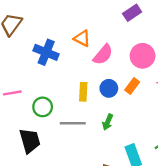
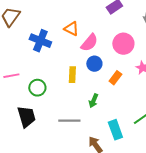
orange rectangle: (132, 86) -> (115, 78), moved
blue circle: (109, 88) -> (94, 64), moved
gray line: (73, 123) -> (69, 121), moved

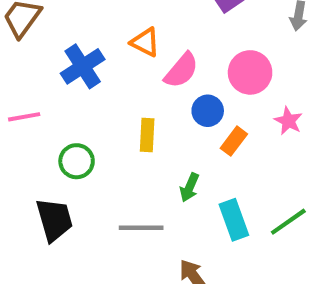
blue cross: (40, 41) -> (83, 66), turned 35
blue circle: (94, 64) -> (208, 111), moved
pink line: (11, 76) -> (24, 117), moved
cyan rectangle: (115, 130) -> (234, 220), moved

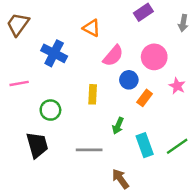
orange triangle: (145, 42) -> (91, 28), moved
blue cross: (83, 66) -> (54, 53), turned -30

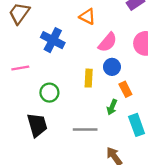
blue circle: (129, 80) -> (112, 67), moved
orange rectangle: (145, 98) -> (125, 89), moved, turned -64

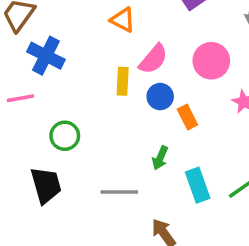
blue cross: (53, 40) -> (46, 56), moved
yellow rectangle: (89, 78) -> (123, 81), moved
orange rectangle: (125, 89) -> (187, 117), moved

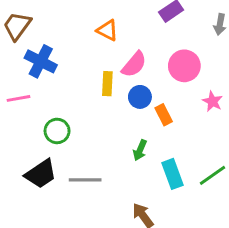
black trapezoid: (46, 185) -> (41, 174), turned 72
gray line: (119, 192) -> (85, 180), moved

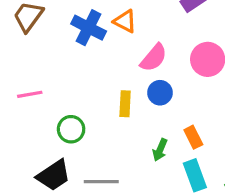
blue cross: (41, 61) -> (89, 28), moved
yellow rectangle: (107, 84) -> (125, 104), moved
orange rectangle: (164, 115) -> (193, 137), moved

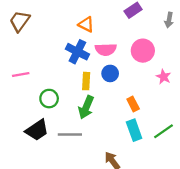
blue cross: (89, 28) -> (77, 52), moved
pink semicircle: (154, 58) -> (106, 49), turned 48
green arrow: (160, 150) -> (86, 107), moved, size x1.5

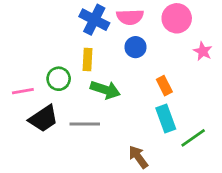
pink line: (21, 75) -> (23, 91), moved
yellow rectangle: (86, 81) -> (87, 59), moved
green arrow: (86, 107) -> (105, 90), turned -95
green line: (164, 131) -> (193, 138), moved

